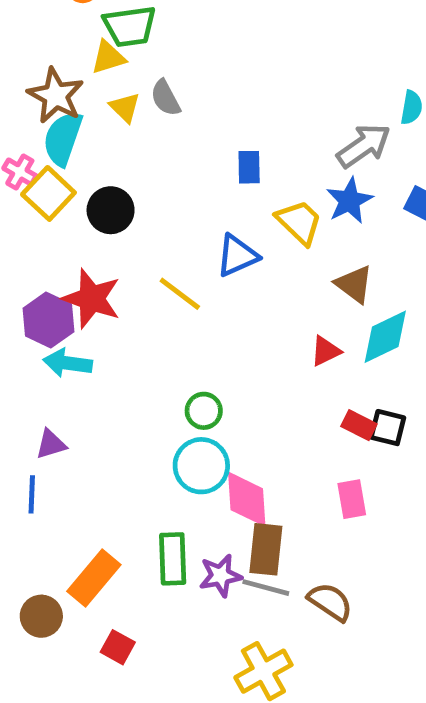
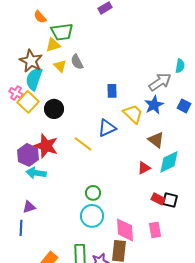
pink diamond: (247, 499) -> (125, 230), moved

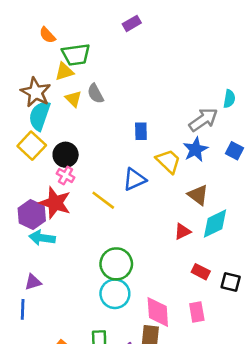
pink cross: (16, 93) -> (66, 175), moved
green circle: (93, 193) -> (116, 264), size x1.6
black square: (170, 200) -> (231, 282), moved

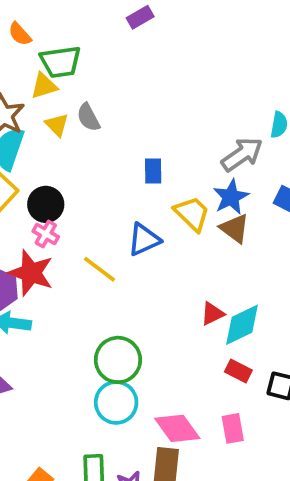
brown triangle: (198, 195) -> (235, 228), moved
cyan diamond: (215, 224) -> (242, 325), moved
pink diamond: (158, 312) -> (177, 428), turned -32

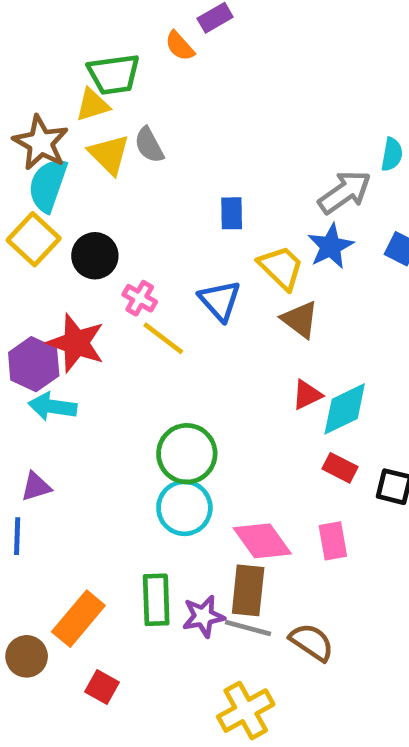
orange semicircle: (20, 34) -> (180, 46), moved
yellow triangle: (57, 125) -> (109, 154), size x1.4
brown triangle: (235, 228) -> (300, 319), moved
pink cross: (46, 234) -> (140, 298), moved
blue triangle: (144, 240) -> (220, 301), turned -48

